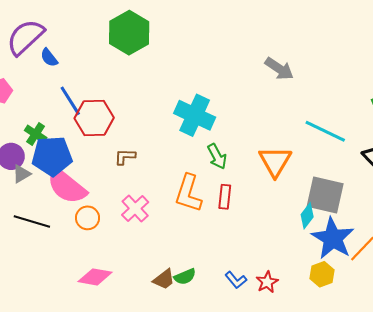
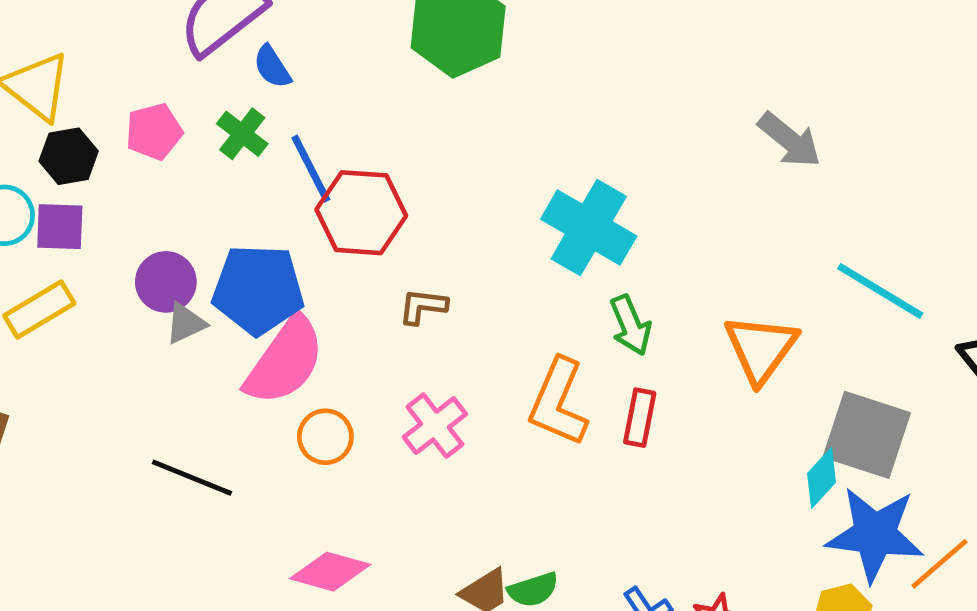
green cross: (36, 134) -> (242, 134), moved
pink semicircle: (67, 186) -> (285, 361), turned -99
black line: (32, 222) -> (192, 478), moved
blue star: (333, 238) -> (875, 534), turned -30

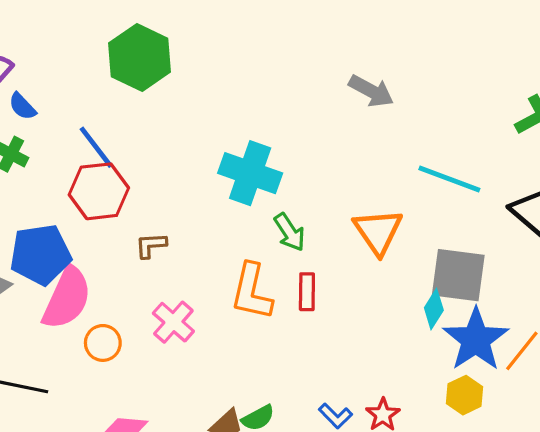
blue line: (311, 169) -> (96, 147), moved
blue star: (875, 534) -> (476, 339), turned -30

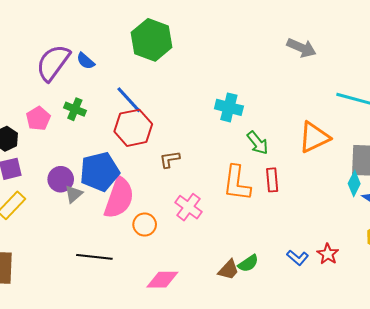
blue semicircle: (22, 106) -> (86, 61), moved
cyan cross: (250, 173) -> (229, 107), size x0.7
orange triangle: (378, 231) -> (314, 137), turned 44

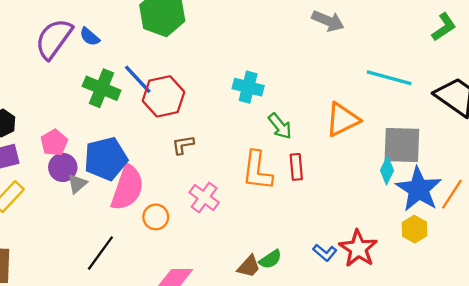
green cross: (75, 109) -> (102, 88), moved, size x1.5
pink pentagon: (38, 119) -> (54, 143), moved
red hexagon: (133, 128) -> (164, 96), moved
red star: (328, 254) -> (358, 248), size x1.6
black line: (94, 257) -> (100, 253), turned -60

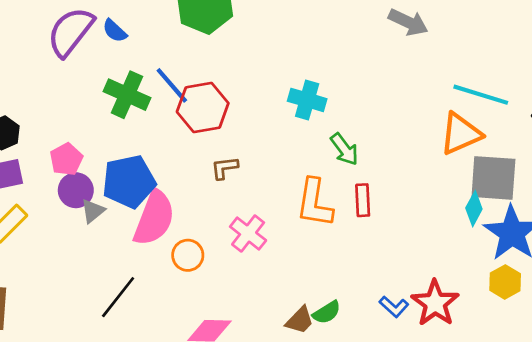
orange triangle: (342, 120) -> (461, 134), moved

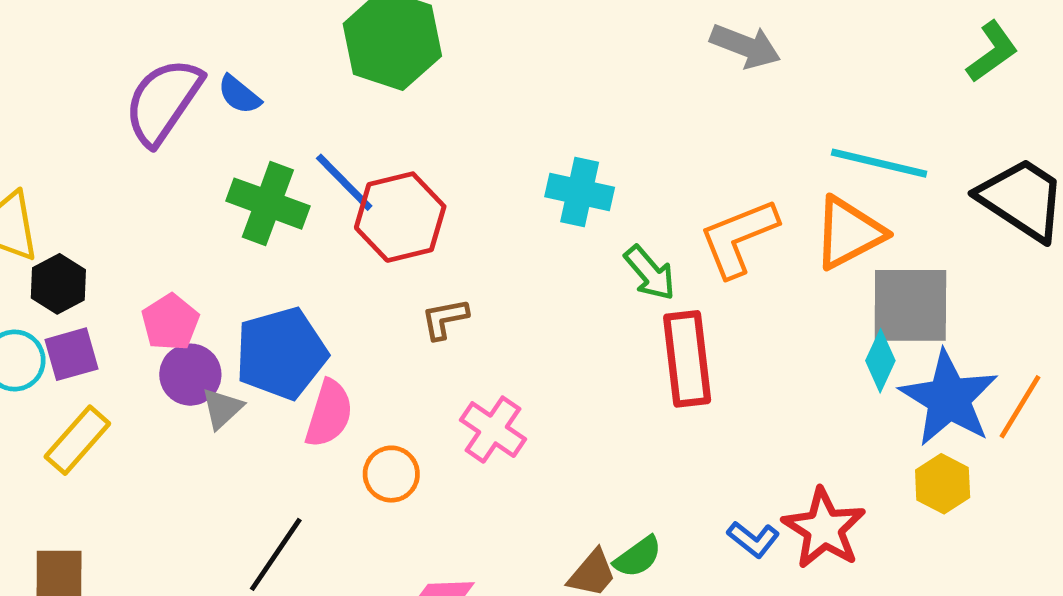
red rectangle: (363, 200) -> (687, 359), size x1.6
orange L-shape: (315, 203) -> (739, 238), moved, turned 63
pink semicircle: (154, 218) -> (329, 414), size x0.7

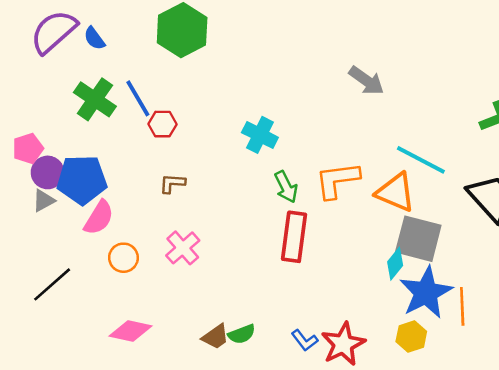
red hexagon: (400, 217) -> (163, 124), size x0.6
orange triangle: (849, 233) -> (396, 192), turned 36
purple circle: (190, 375) -> (48, 172), moved
orange line: (1020, 407) -> (462, 306), turned -48

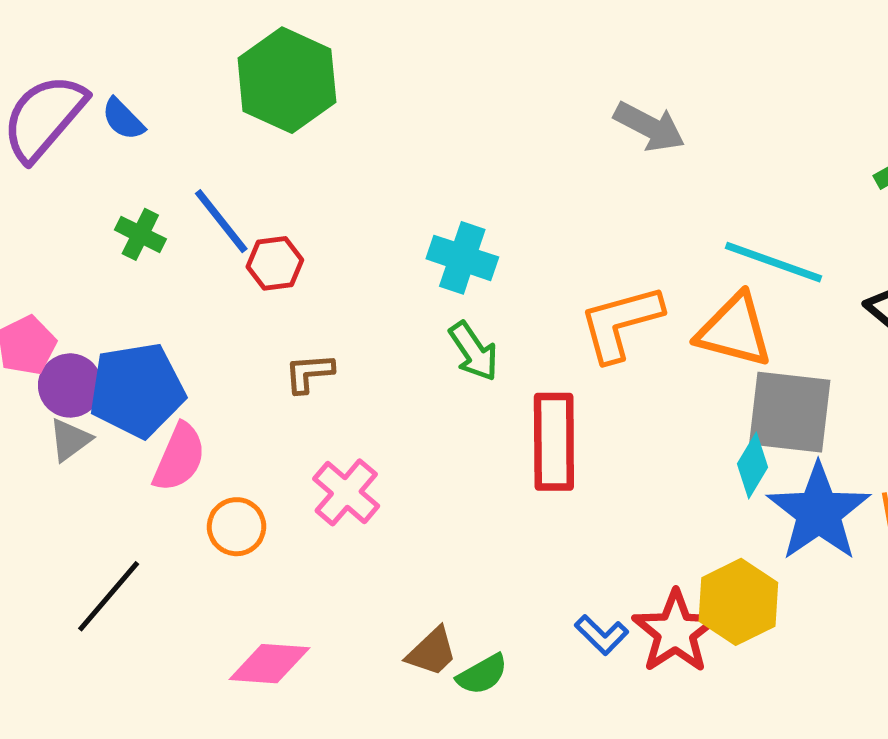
green cross: (95, 99) -> (140, 234), size x0.6
green arrow: (286, 187) -> (474, 351), moved
green semicircle: (242, 334) -> (482, 674), moved
yellow hexagon: (411, 336) -> (738, 602), moved, size x1.4

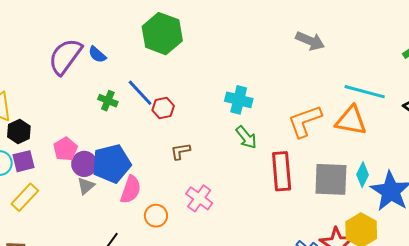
gray square: (790, 412) -> (331, 179), moved

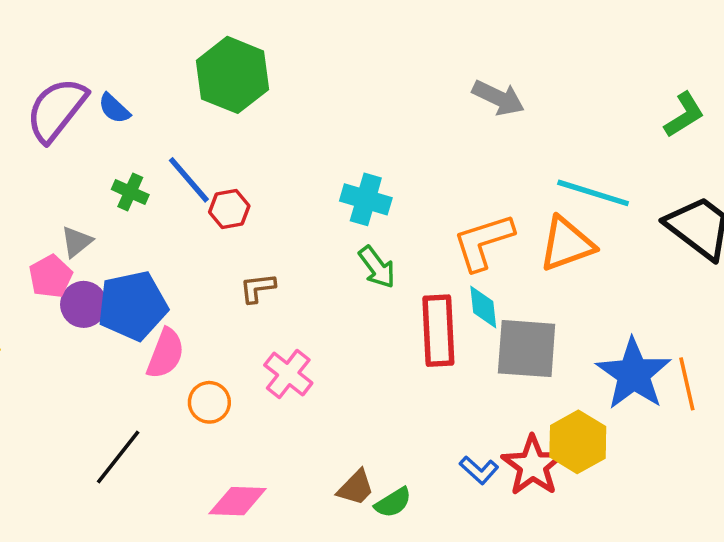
orange triangle: (351, 121) -> (567, 244), turned -32
cyan diamond: (363, 175) -> (483, 307), moved, turned -35
gray triangle: (86, 186) -> (77, 242), moved

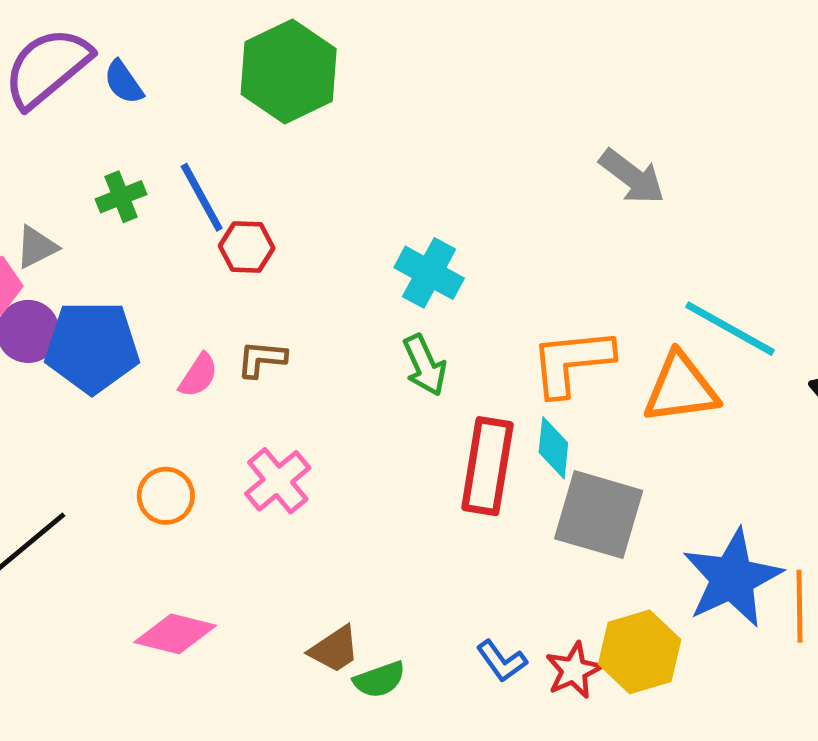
green cross: (130, 192) -> (121, 197), turned 32
pink semicircle: (165, 354) -> (198, 375), moved, size x0.7
red star: (533, 466) -> (574, 670), size x0.7

